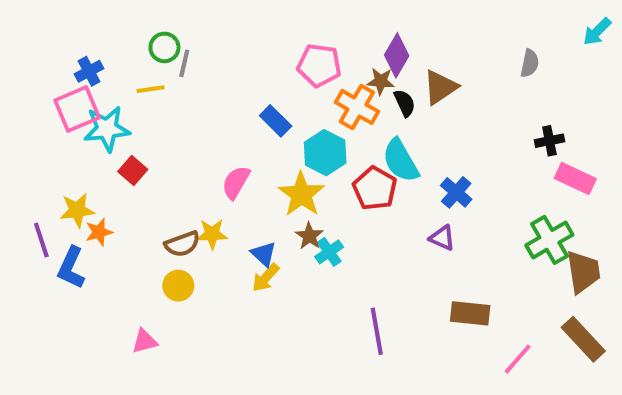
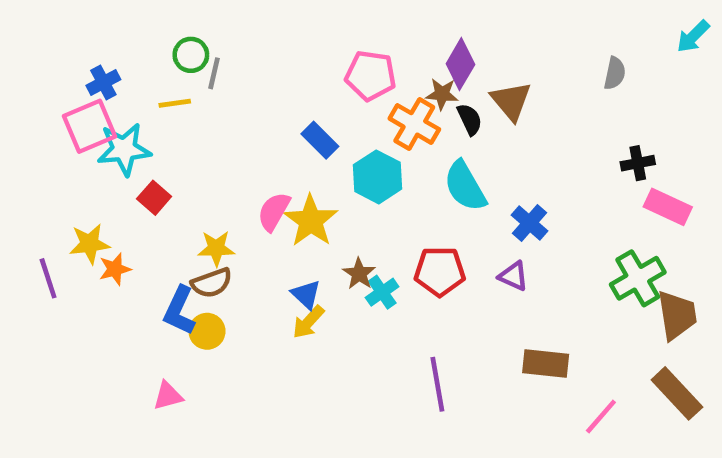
brown triangle: (440, 87) -> (511, 101), turned -36
red pentagon: (375, 188) -> (440, 271), moved, turned -30
yellow star: (301, 194) -> (311, 221), moved
yellow star: (212, 234) -> (216, 248), moved
blue L-shape: (71, 268) -> (179, 311), moved

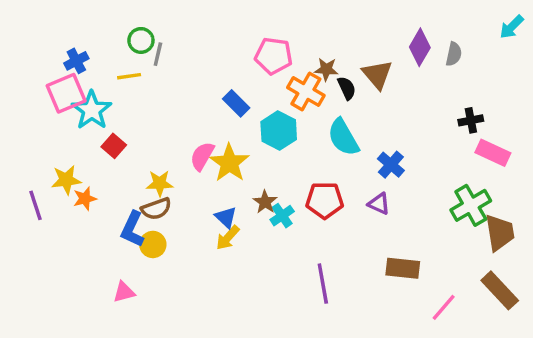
purple diamond: (460, 64) -> (420, 47), moved
cyan star: (124, 149) -> (92, 110), turned -30

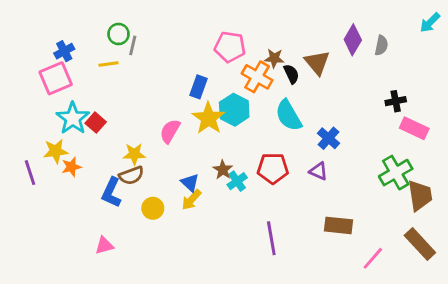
blue rectangle: (236, 103) -> (198, 87), turned 65
cyan star: (92, 110) -> (73, 118), moved
yellow star: (229, 163) -> (208, 118), moved
yellow circle: (153, 244) -> (153, 208), moved

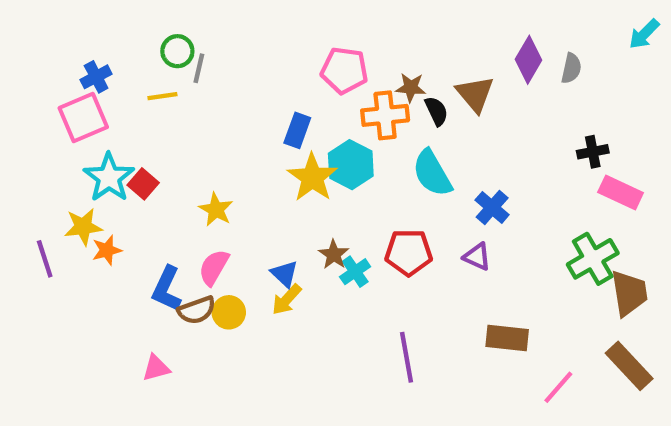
orange cross: (257, 77) -> (385, 115), turned -36
pink semicircle: (170, 131) -> (214, 267), moved
yellow star: (134, 154) -> (216, 210), moved, turned 30
brown semicircle: (131, 175) -> (197, 310), moved

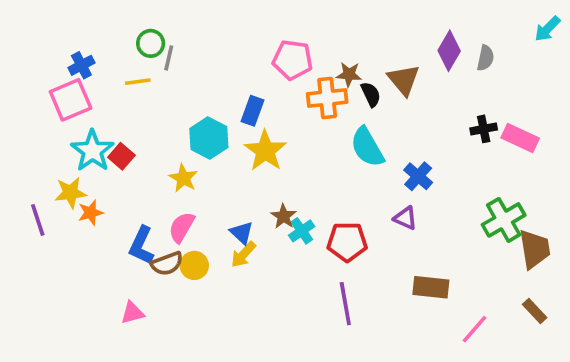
black cross: (593, 152) -> (484, 129), moved
cyan hexagon: (351, 165) -> (209, 138), moved
pink rectangle: (621, 192) -> (520, 138), moved
red pentagon: (409, 252) -> (347, 242), moved
brown rectangle: (629, 366) -> (535, 311), size x0.6

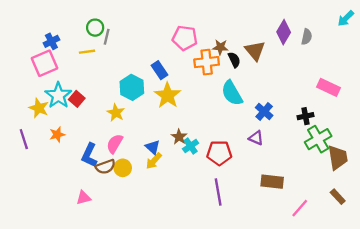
blue rectangle: (253, 111) -> (159, 70), turned -54
black cross: (484, 129) -> (305, 116), moved
yellow star: (71, 193) -> (39, 108), moved, turned 30

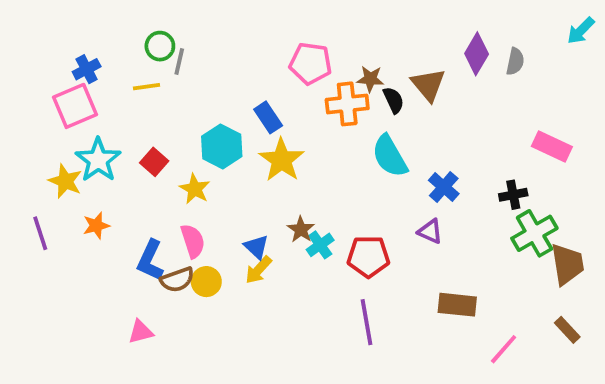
red square: (77, 99) -> (154, 162), moved
pink semicircle: (115, 144) -> (193, 241), turned 132

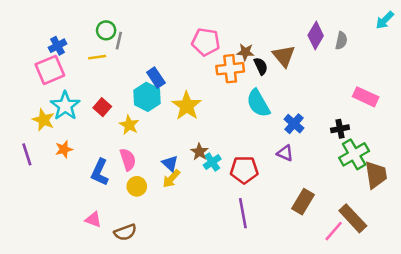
blue rectangle: (268, 117) -> (156, 78), moved
brown semicircle: (177, 280) -> (125, 232), moved
brown rectangle: (457, 305) -> (303, 202), turned -65
brown rectangle: (567, 330) -> (353, 218), moved, size x1.6
pink triangle: (141, 332) -> (93, 220), turned 36

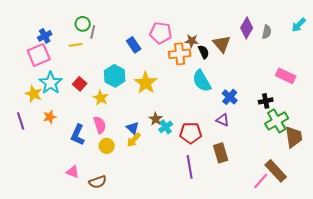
cyan arrow: (385, 20) -> (299, 25), moved
blue rectangle: (156, 78) -> (134, 45), moved
brown rectangle: (303, 202) -> (221, 153), moved, turned -48

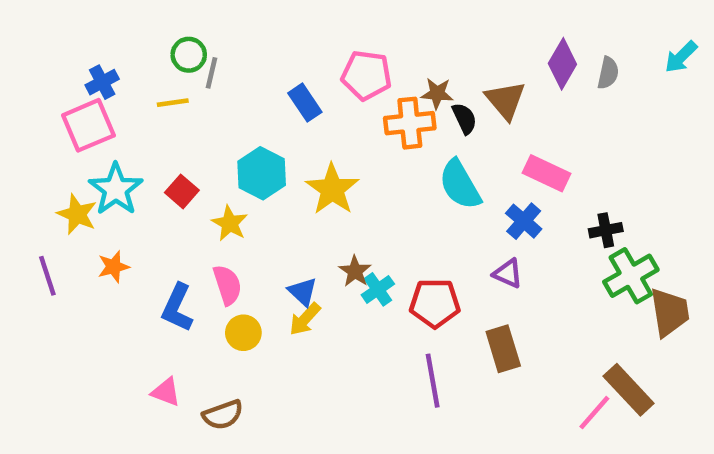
pink rectangle: (286, 76) -> (547, 173), moved

